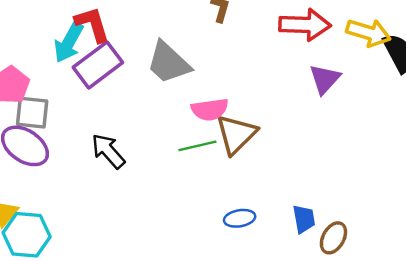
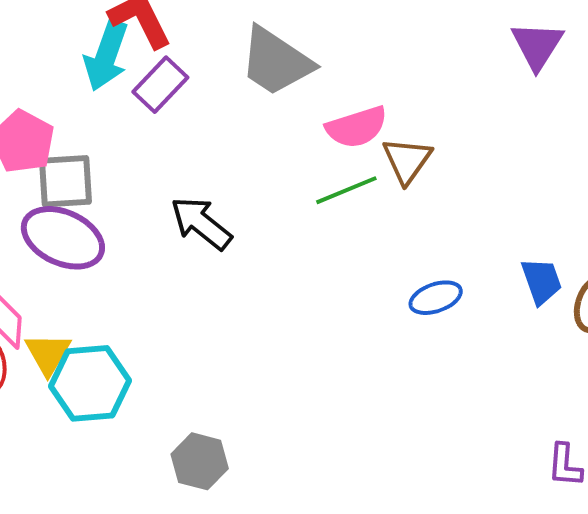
purple rectangle: (98, 65) -> (160, 85), size x0.7
brown triangle: (236, 134) -> (407, 160), size x0.7

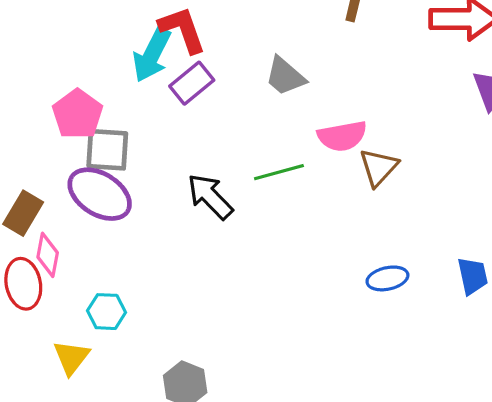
gray trapezoid: (276, 61) -> (285, 76), size x0.7
green line: (346, 190) -> (279, 172), moved
yellow triangle: (48, 354) -> (71, 357), moved
cyan hexagon: (90, 383) -> (106, 312), size x0.6

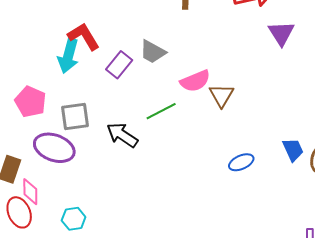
purple rectangle: (192, 83) -> (119, 65), moved
gray square: (107, 150) -> (75, 116), moved

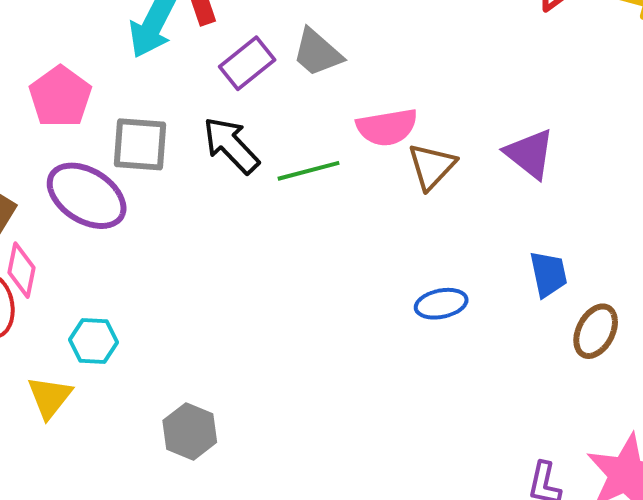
purple triangle: (281, 33) -> (530, 154), moved, turned -32
black arrow: (122, 135) -> (231, 145), moved
blue trapezoid: (293, 150) -> (548, 274), moved

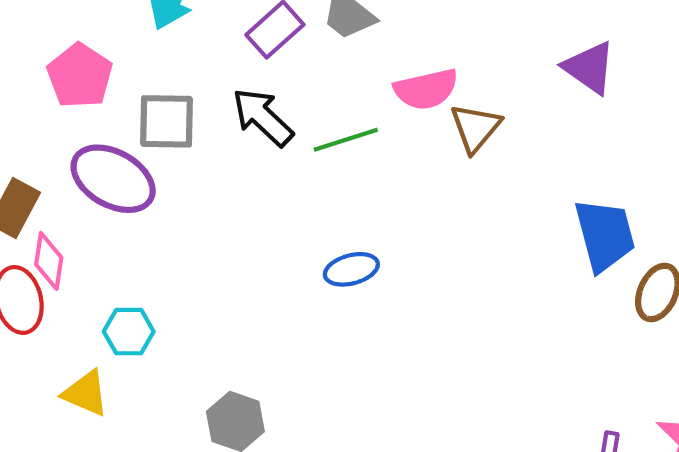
purple triangle: (530, 154) -> (589, 68), moved
blue trapezoid: (548, 274) -> (605, 235), size x1.5
blue ellipse: (441, 304) -> (351, 269), moved
yellow triangle: (50, 397) -> (86, 393), turned -42

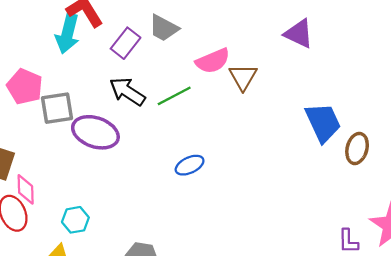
gray square: (167, 121) -> (57, 108), moved
purple ellipse: (113, 179) -> (95, 132), moved

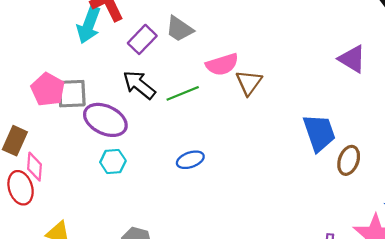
purple triangle: (299, 34) -> (352, 59), moved
pink pentagon: (25, 87) -> (48, 89), moved
cyan hexagon: (75, 220) -> (113, 162), moved

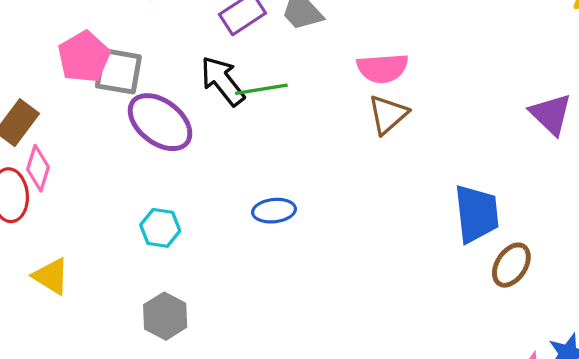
pink semicircle: (222, 64) -> (383, 68), moved
green line: (183, 93) -> (261, 89), moved
cyan hexagon: (113, 162) -> (160, 228), moved

